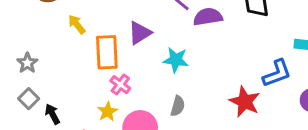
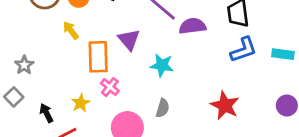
purple triangle: (140, 33) -> (129, 40), turned -40
blue L-shape: (277, 73) -> (244, 50), moved
gray square: (29, 99) -> (14, 97), moved
yellow star: (107, 112) -> (81, 103), moved

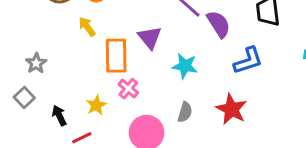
purple semicircle: (192, 26) -> (219, 24), turned 64
blue L-shape: (244, 50) -> (248, 61), moved
red star: (225, 105) -> (232, 109), moved

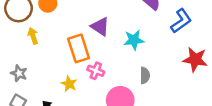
yellow arrow: (87, 27) -> (33, 36), moved, turned 35
yellow star: (96, 105) -> (69, 84), moved
red star: (232, 109) -> (195, 59), moved

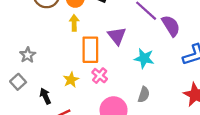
yellow arrow: (33, 36) -> (74, 23), moved

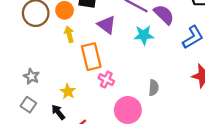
purple triangle: (117, 36) -> (107, 25), moved
cyan star: (144, 58) -> (144, 35), moved
yellow star: (71, 80) -> (68, 91), moved

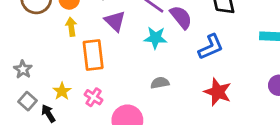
pink cross: (106, 80) -> (94, 97), moved
gray semicircle: (154, 88) -> (160, 83), moved, turned -112
gray square: (28, 105) -> (27, 101), moved

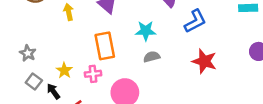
cyan star: (155, 38) -> (146, 31), moved
orange rectangle: (93, 55) -> (105, 46), moved
pink cross: (94, 97) -> (93, 74), turned -35

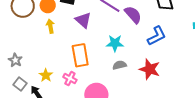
red star: (204, 61) -> (150, 69), moved
pink cross: (93, 74) -> (70, 79), turned 32

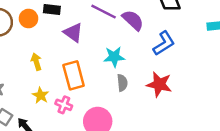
yellow arrow: (50, 26) -> (36, 62), moved
gray semicircle: (120, 65) -> (122, 83), turned 104
yellow star: (46, 75) -> (41, 95), moved

